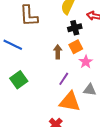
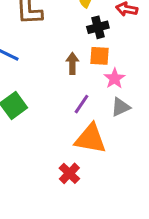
orange square: (76, 47) -> (99, 56), turned 32
gray triangle: (90, 90) -> (121, 107), moved, turned -32

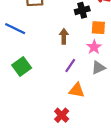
orange square: (99, 56) -> (98, 28), moved
orange triangle: (90, 139) -> (77, 90), size x0.7

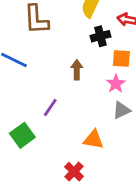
purple line: (70, 65) -> (50, 107), moved
green square: (22, 67) -> (22, 135), moved

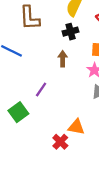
black cross: (100, 36) -> (71, 32), moved
orange triangle: (94, 139) -> (76, 127), moved

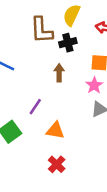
brown L-shape: (30, 18) -> (42, 30), moved
orange triangle: (76, 127) -> (55, 130), moved

